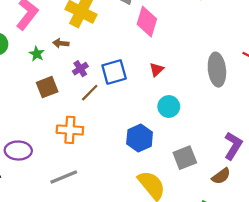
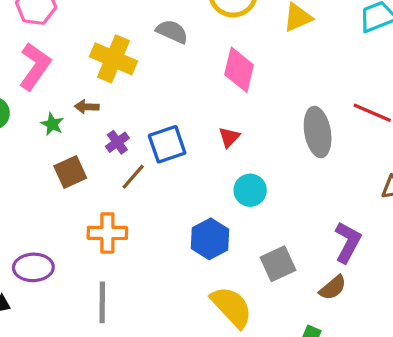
pink diamond: (147, 22) -> (239, 70), moved
gray line: (64, 177) -> (102, 302), turned -64

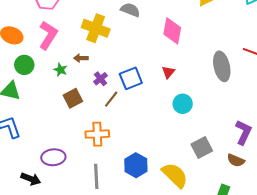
blue hexagon: (210, 239) -> (136, 165), moved
brown semicircle: (333, 288) -> (236, 160), turned 66

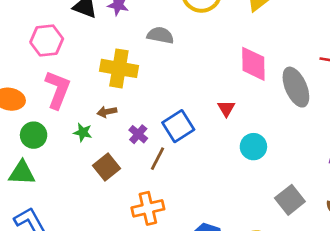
pink diamond: (172, 31) -> (253, 64), moved

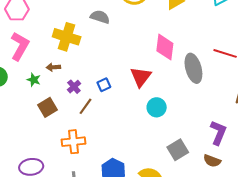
red triangle: (226, 108) -> (141, 77), size x1.6
blue square: (178, 126) -> (104, 85), size x0.6

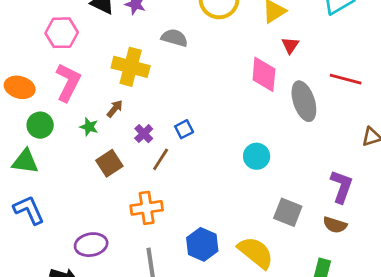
brown arrow: (53, 67) -> (115, 109), turned 136
red triangle: (141, 77) -> (290, 45), moved, size x0.6
gray square: (178, 150) -> (288, 212), turned -35

